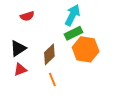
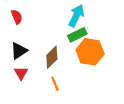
red semicircle: (27, 16) -> (17, 17), moved, turned -96
red triangle: (20, 69) -> (21, 73), turned -40

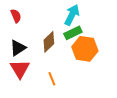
brown diamond: (52, 57) -> (49, 42), moved
red triangle: (21, 73) -> (20, 69), size x1.5

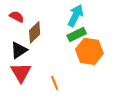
red semicircle: (16, 16) -> (17, 17), turned -40
brown diamond: (49, 42) -> (35, 32), moved

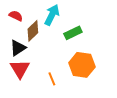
cyan arrow: (76, 16) -> (52, 15), moved
orange hexagon: (89, 51) -> (82, 65), moved

